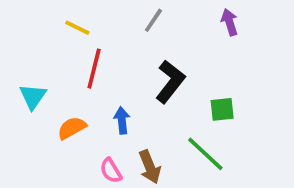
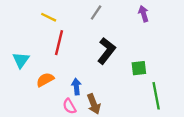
blue arrow: (122, 120) -> (76, 87), moved
green line: (205, 154) -> (156, 96), moved, turned 36

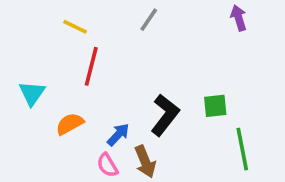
purple arrow: (143, 14) -> (239, 18), moved
black L-shape: (106, 51) -> (165, 115), moved
blue arrow: (76, 87) -> (118, 135), turned 49

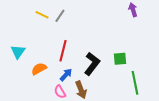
gray line: (149, 20) -> (60, 16), moved
red line: (91, 66) -> (63, 51), moved

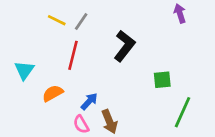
red line: (63, 51) -> (73, 55), moved
black L-shape: (92, 64) -> (124, 46), moved
green line: (135, 83) -> (183, 112), turned 35

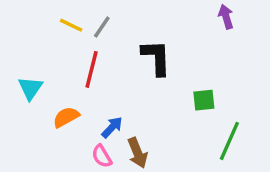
black L-shape: (124, 46) -> (156, 58), turned -40

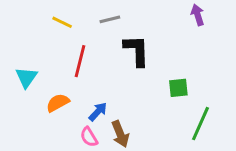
gray line: (102, 27) -> (110, 19), moved, turned 42

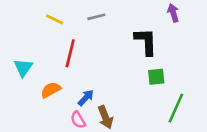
black L-shape: (137, 51) -> (146, 42), moved

